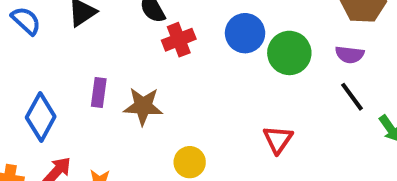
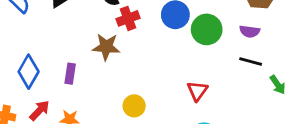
purple rectangle: (99, 92) -> (70, 74), moved
black line: (352, 97) -> (251, 61), turned -40
brown star: (143, 106) -> (106, 47), moved

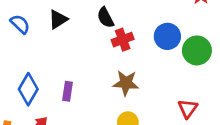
brown star: (106, 47) -> (126, 83), moved

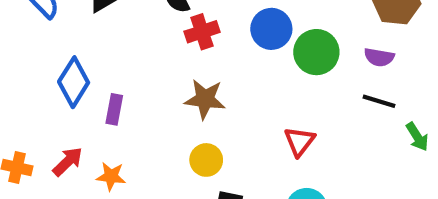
blue diamond: (28, 89) -> (74, 82), moved

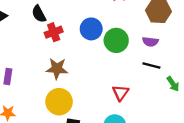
red triangle: (299, 141) -> (121, 93), moved
yellow circle: (206, 160) -> (59, 102), size x1.5

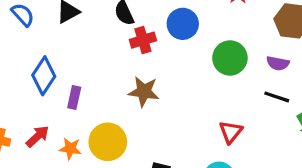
blue circle: (91, 29) -> (183, 24), moved
yellow circle: (59, 102) -> (108, 142), moved

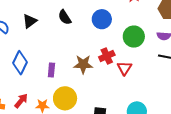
red cross: (143, 40) -> (107, 56), moved
purple rectangle: (74, 97) -> (51, 70), moved
red triangle: (231, 132) -> (124, 68), moved

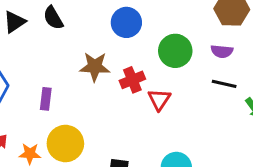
black semicircle: (65, 17) -> (53, 18), moved
brown star: (83, 64) -> (95, 67), moved

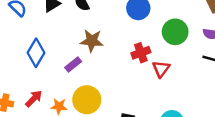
brown star: (95, 67) -> (92, 41), moved
purple rectangle: (46, 99) -> (73, 64), turned 42

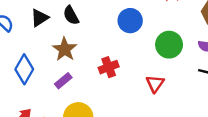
brown star: (92, 41) -> (65, 49), moved, turned 30
red cross: (141, 53) -> (109, 67), moved

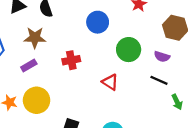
brown star: (65, 49) -> (35, 38), turned 30
red triangle: (155, 84) -> (110, 82), turned -42

